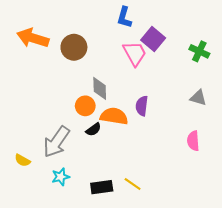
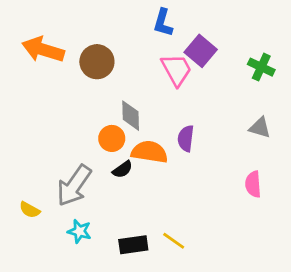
cyan star: (61, 177) -> (79, 231), turned 30

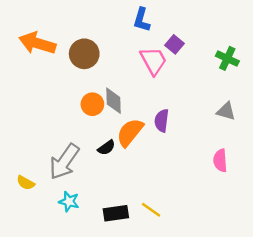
purple square: (201, 51) -> (175, 44), size x0.7
orange circle: (112, 138) -> (92, 104), moved
orange semicircle: (149, 152) -> (130, 132), turned -60

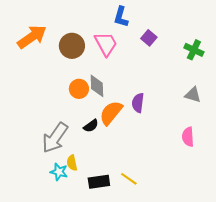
orange arrow: (37, 43) -> (32, 37), turned 128
pink trapezoid: (153, 61) -> (106, 44), moved
yellow semicircle: (26, 183) -> (72, 163), moved, turned 49

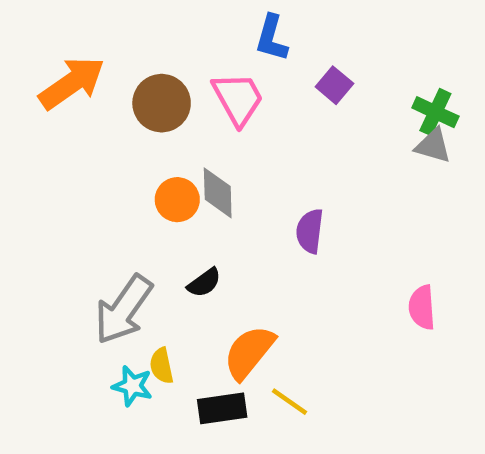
gray triangle: (193, 95) -> (433, 146), moved
orange semicircle: (111, 113) -> (249, 352), moved

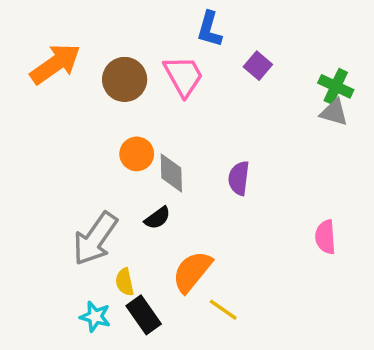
gray diamond: (218, 193) -> (171, 173), moved
cyan star: (132, 386) -> (95, 317), moved
black rectangle: (222, 408) -> (144, 315), moved, turned 63

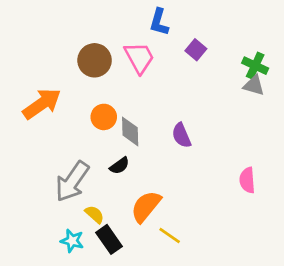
orange arrow: (55, 64) -> (42, 104), moved
purple semicircle: (239, 178) -> (181, 135), turned -30
yellow semicircle: (125, 282) -> (95, 214), turned 144

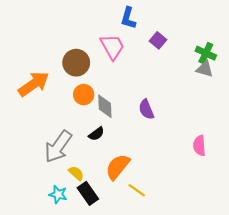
brown circle: (95, 60) -> (76, 63), moved

